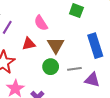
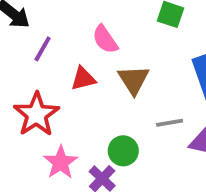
green circle: (51, 67) -> (123, 151), moved

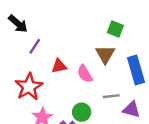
pink semicircle: (105, 39) -> (85, 74), moved
brown triangle: (134, 80) -> (105, 54), moved

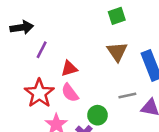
black arrow: (18, 24) -> (22, 27), turned -45
green square: (115, 29) -> (117, 16), moved, turned -35
pink semicircle: (85, 74) -> (70, 93), moved

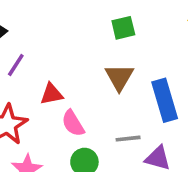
pink semicircle: (70, 93) -> (73, 123), moved

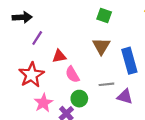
green square: (123, 28) -> (104, 16), turned 32

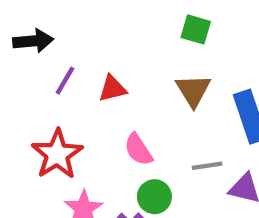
red triangle: (59, 56) -> (112, 89), moved

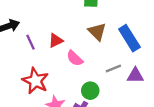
purple line: (65, 81) -> (30, 42), turned -42
pink semicircle: (138, 150) -> (75, 58), moved

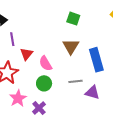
red triangle: (56, 41) -> (27, 54), moved, turned -40
green circle: (90, 91) -> (44, 83), moved

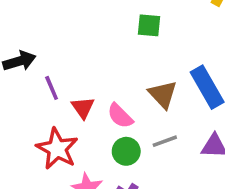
brown triangle: (71, 46) -> (163, 94), moved
gray line: (76, 81) -> (165, 141), moved

